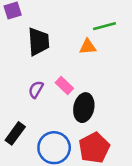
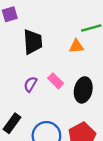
black ellipse: (84, 108) -> (83, 90), moved

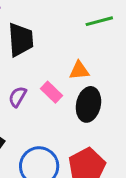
orange triangle: (76, 46) -> (79, 71), moved

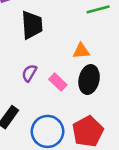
pink rectangle: (51, 92) -> (58, 82), moved

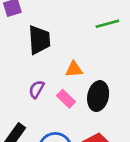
orange triangle: (81, 51) -> (74, 69), moved

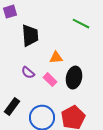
green line: (107, 24) -> (81, 24), turned 42
purple semicircle: (37, 89) -> (28, 73), turned -80

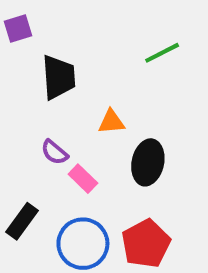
green line: (81, 24) -> (162, 53), turned -54
pink rectangle: (50, 80) -> (83, 179), moved

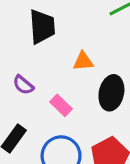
purple semicircle: (54, 152) -> (23, 85), moved

